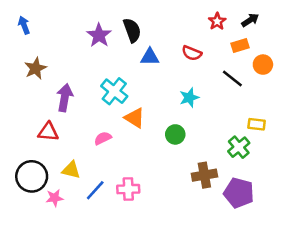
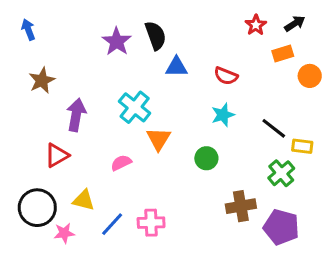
red semicircle: (192, 53) -> (226, 76), moved
black line: (232, 79) -> (274, 128), moved
orange triangle: (135, 118) -> (159, 139), turned 30
red triangle: (48, 132) -> (57, 155), turned -35

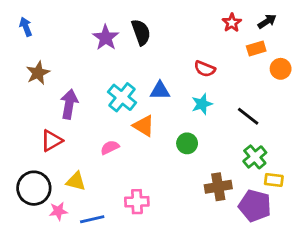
blue triangle: (176, 67) -> (160, 91), moved
orange triangle: (159, 139) -> (144, 126), turned -30
yellow rectangle: (302, 146) -> (274, 180), moved
blue line: (112, 224) -> (92, 219), moved, turned 35

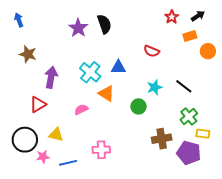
brown star: (38, 73) -> (28, 54), turned -30
cyan star: (202, 104) -> (155, 87), moved

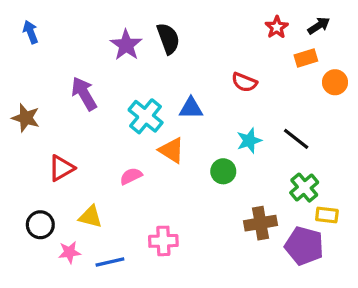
brown star: (28, 54) -> (26, 118), moved
purple arrow: (51, 77) -> (84, 94), moved, turned -40
black circle: (25, 140) -> (40, 225), size x0.7

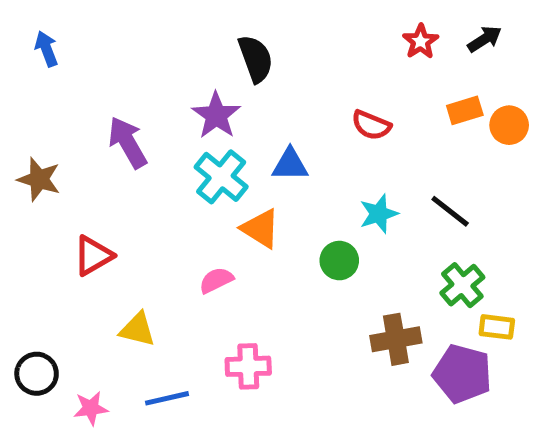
purple star: (126, 45) -> (216, 115), moved
orange rectangle: (306, 58) -> (465, 110), moved
pink semicircle: (131, 176) -> (216, 280), moved
black circle: (40, 225) -> (37, 374), moved
pink star: (69, 252) -> (91, 408), moved

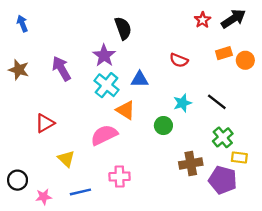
black arrow: (485, 39) -> (233, 19), size x1.5
brown star: (39, 179) -> (19, 70), moved
pink semicircle: (216, 280) -> (104, 135), size x1.6
yellow triangle: (137, 329) -> (66, 159), turned 30

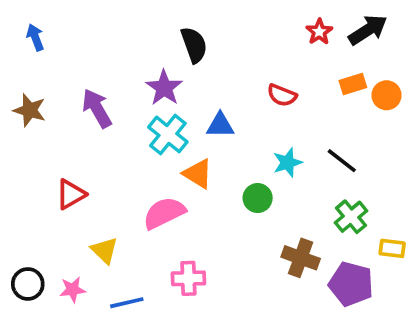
yellow rectangle: (239, 158) -> (392, 248), moved
brown cross: (191, 163) -> (301, 258), turned 30
pink star: (44, 197) -> (73, 290), moved

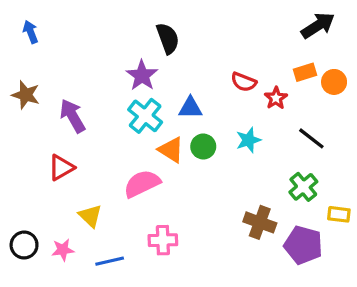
red star: (319, 32) -> (276, 98), moved
purple arrow: (97, 108) -> (72, 116), moved
black line: (342, 161) -> (311, 138), moved
green circle: (258, 198) -> (203, 147), moved

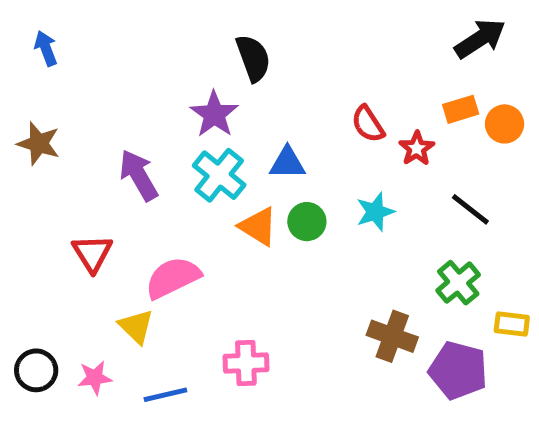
red semicircle: (244, 82) -> (368, 124), turned 35
purple arrow: (72, 116) -> (139, 175), moved
red triangle: (61, 168) -> (92, 253), turned -32
pink semicircle: (142, 184) -> (173, 278), moved

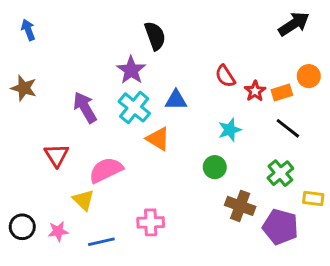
orange rectangle: (461, 109) -> (282, 93), moved
green circle: (307, 222) -> (215, 167), moved

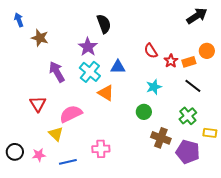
brown star: (24, 88) -> (40, 38), moved

